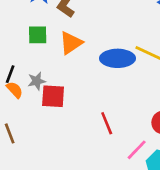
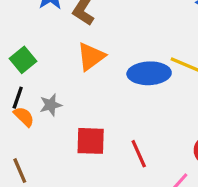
green square: (38, 35) -> (23, 60), moved, turned -36
red square: (53, 96) -> (91, 141), moved

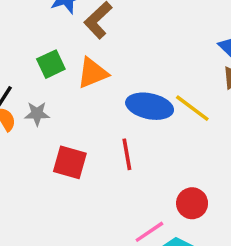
green square: (23, 60) -> (51, 64), moved
red line: (139, 154) -> (127, 154), moved

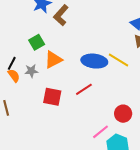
orange triangle: (92, 73) -> (53, 60), moved
red line: (127, 154) -> (84, 89), turned 72

